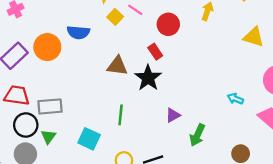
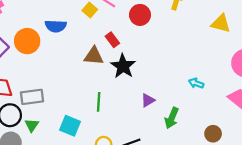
red rectangle: (155, 52) -> (112, 40), moved
cyan arrow: (235, 99) -> (196, 83), moved

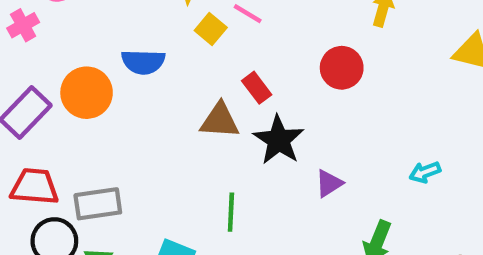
red circle: (140, 15) -> (342, 68), moved
cyan arrow: (196, 83) -> (425, 172), turned -40
purple triangle: (148, 100) -> (329, 183), moved

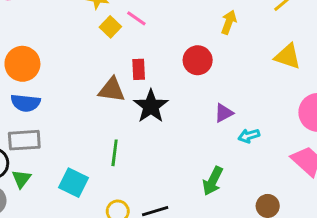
blue semicircle: (143, 62) -> (26, 103), moved
red rectangle: (257, 88) -> (139, 69), turned 30
purple triangle: (329, 183) -> (224, 113), moved

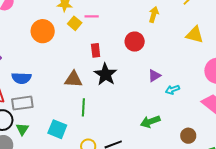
pink line: (136, 18) -> (92, 16), turned -32
orange circle: (22, 64) -> (43, 31), moved
brown triangle: (112, 90) -> (73, 79), moved
green arrow: (213, 181) -> (150, 122), turned 48

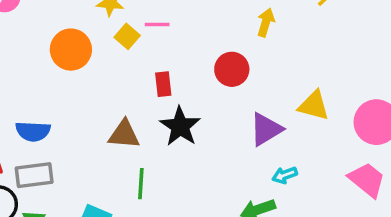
yellow triangle: (195, 35) -> (314, 105), moved
purple triangle: (154, 76) -> (266, 129), size x1.5
cyan arrow: (172, 90) -> (285, 175), moved

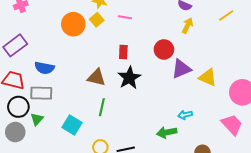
yellow square: (127, 36) -> (97, 20), moved
purple triangle: (266, 129) -> (181, 69), moved

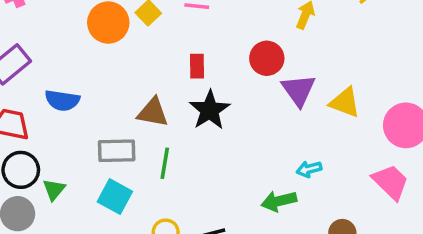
purple triangle: (181, 69) -> (299, 90), turned -40
gray rectangle: (41, 93) -> (117, 151), moved

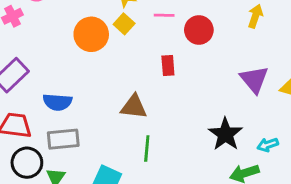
red circle: (267, 58) -> (199, 30), moved
black star: (210, 110) -> (225, 134), moved
gray rectangle: (117, 151) -> (63, 139), moved

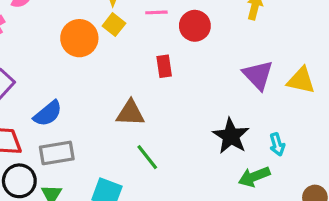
blue semicircle: (57, 102) -> (48, 113), turned -40
cyan arrow: (268, 145) -> (277, 144), turned -84
green line: (147, 149) -> (147, 157), turned -40

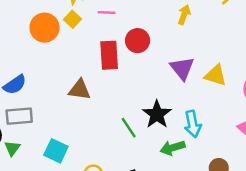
red circle: (195, 26) -> (138, 41), moved
red rectangle: (164, 66) -> (109, 55), size x1.6
cyan arrow: (277, 144) -> (193, 124), size x1.5
green line: (147, 157) -> (129, 128), moved

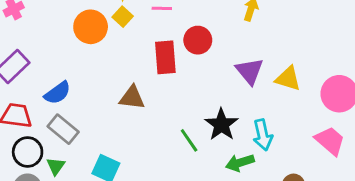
gray rectangle: (19, 116) -> (63, 129), turned 45

